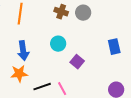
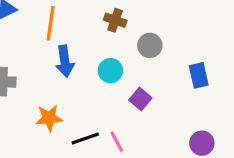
gray circle: (83, 13) -> (150, 45), moved
blue arrow: (23, 51) -> (65, 61), moved

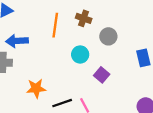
orange line: (51, 23) -> (55, 25), moved
blue arrow: (65, 61) -> (17, 41), moved, turned 95

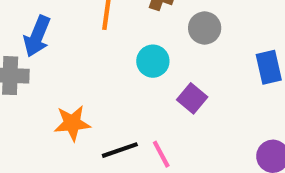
blue arrow: (17, 41) -> (37, 36), turned -65

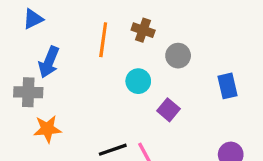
orange star: (72, 123) -> (47, 129), moved

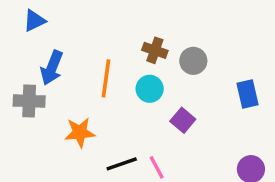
brown cross: (143, 30) -> (155, 50), moved
orange line: (103, 40) -> (106, 78), moved
orange star: (47, 129) -> (80, 132), moved

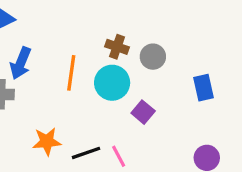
cyan circle: (150, 89) -> (112, 83), size x1.4
orange star: (80, 132) -> (47, 141), moved

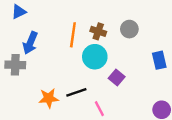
gray circle: (153, 57) -> (129, 29), moved
orange line: (71, 73) -> (73, 35), moved
black line: (86, 153) -> (76, 92), moved

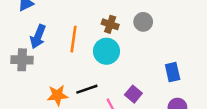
orange line: (73, 35) -> (73, 39), moved
blue rectangle: (159, 60) -> (173, 72), moved
purple square: (117, 77) -> (133, 94), moved

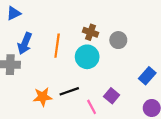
gray circle: (143, 22) -> (118, 40), moved
blue rectangle: (173, 72) -> (147, 76), turned 54

